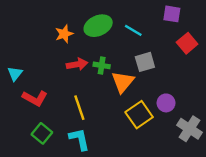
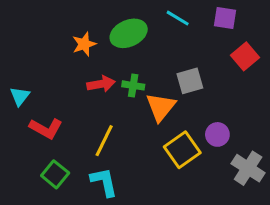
cyan line: (133, 30) -> (178, 18), moved
yellow line: (79, 108) -> (104, 141), turned 45

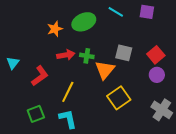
red square: (245, 56) -> (156, 55), moved
gray square: (190, 81) -> (124, 53), turned 30
red L-shape: (46, 128) -> (40, 76), moved, turned -65
purple circle: (217, 134) -> (157, 75), moved
green square: (55, 174) -> (36, 114), turned 30

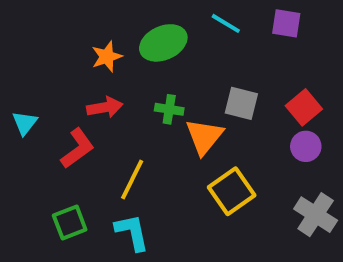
red arrow: (66, 55) -> (105, 107), moved

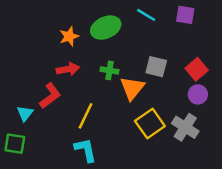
cyan triangle: (25, 123) -> (25, 113), moved
gray cross: (316, 215) -> (185, 127), moved
green square: (70, 222) -> (15, 144), moved, turned 30

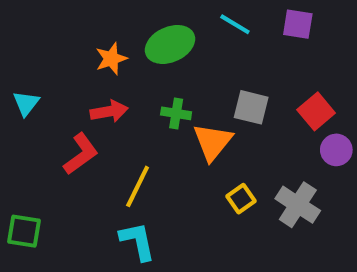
purple circle: (198, 94) -> (336, 150), moved
cyan triangle: (25, 113) -> (26, 103), moved
yellow square: (150, 123) -> (241, 199), size x0.6

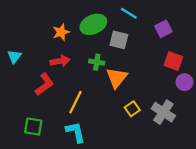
purple square: (298, 24) -> (163, 29), moved, turned -36
gray square: (251, 107) -> (119, 40), moved
red square: (316, 111) -> (173, 61), turned -30
green square: (24, 231) -> (33, 127), moved

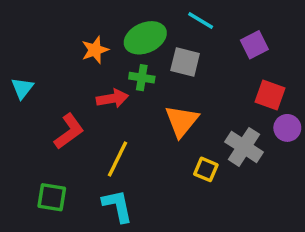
red arrow: (60, 61) -> (112, 98), moved
green cross: (97, 62) -> (142, 78), moved
yellow square: (132, 109) -> (206, 169), turned -32
gray cross: (163, 112) -> (244, 147), moved

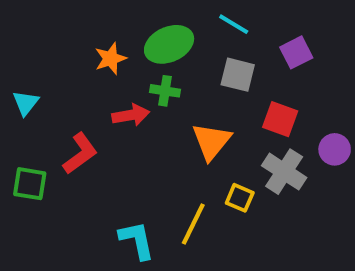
gray square: (185, 62) -> (238, 75), moved
red square: (270, 95) -> (280, 119), moved
yellow line: (118, 159) -> (193, 224), moved
green square: (52, 197) -> (30, 184), moved

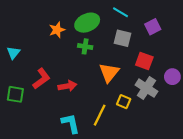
red arrow: (131, 115) -> (67, 86), moved

